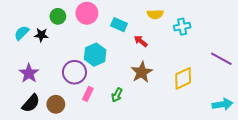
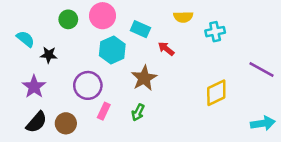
cyan semicircle: (22, 33) -> (25, 39), turned 84
black star: (41, 35) -> (49, 55), moved
cyan hexagon: (95, 55) -> (112, 50), moved
brown star: (142, 72) -> (144, 78), moved

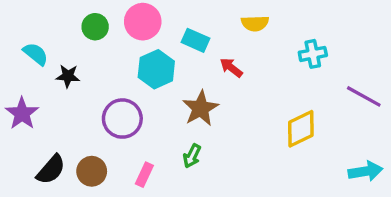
cyan cross: (215, 32) -> (313, 54), moved
purple star: (34, 87) -> (22, 113), moved
pink rectangle: (104, 111) -> (144, 175), moved

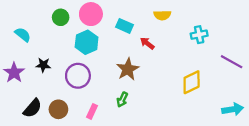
cyan hexagon: (156, 69) -> (87, 42), moved
black star: (68, 76) -> (43, 65), moved

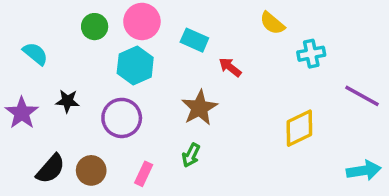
yellow semicircle: (162, 15) -> (272, 23), moved, turned 42

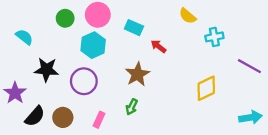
black star: (67, 101) -> (46, 70), size x1.5
purple star: (22, 113) -> (15, 93), moved

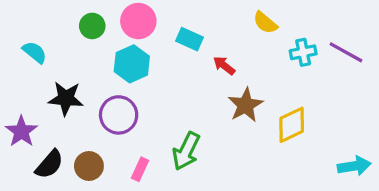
purple line: (249, 66) -> (346, 52), moved
brown star: (137, 74) -> (245, 105), moved
green arrow: (132, 107) -> (186, 151), size x1.6

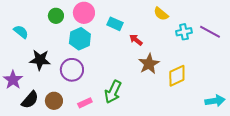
pink rectangle: (140, 169) -> (85, 103), turned 40

